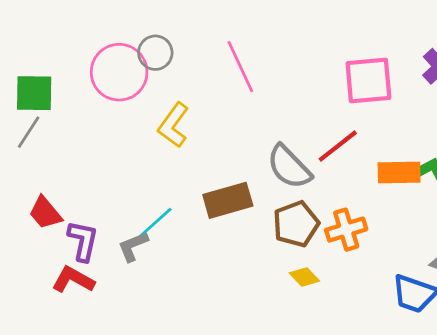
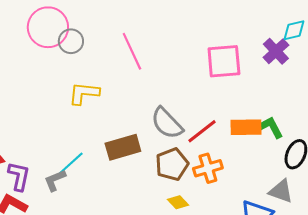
pink circle: (119, 72) -> (48, 27), moved
yellow L-shape: (173, 125) -> (84, 93), turned 60
red line: (338, 146) -> (202, 131), moved

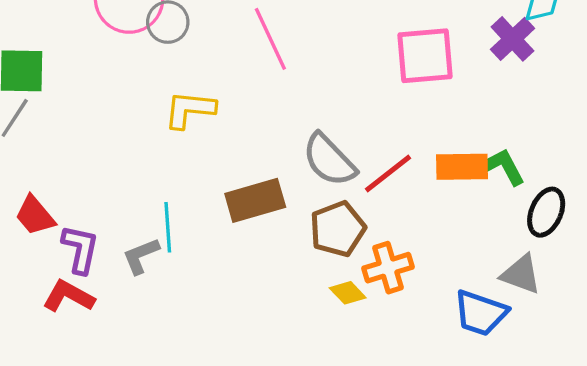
cyan line: (71, 163) -> (168, 227), turned -52
orange cross: (208, 168) -> (388, 268), moved

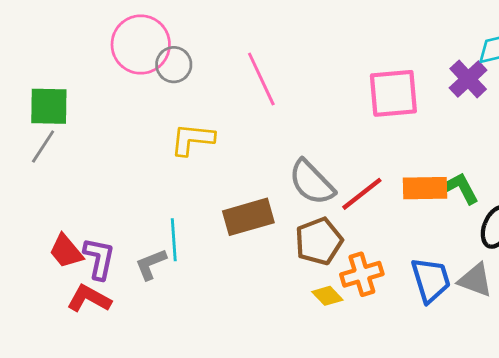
red trapezoid: (35, 215) -> (66, 251), moved
blue trapezoid: (481, 313) -> (431, 280), moved, turned -126

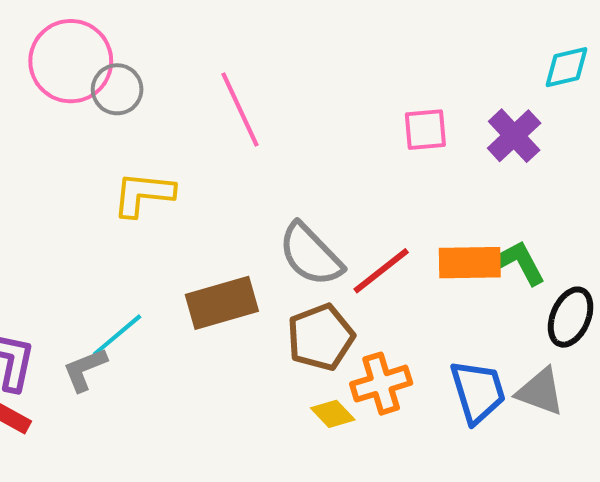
purple cross: (468, 79) -> (514, 136), moved
pink square: (393, 93) -> (425, 130), size x0.6
cyan line: (174, 240) -> (117, 335), turned 54

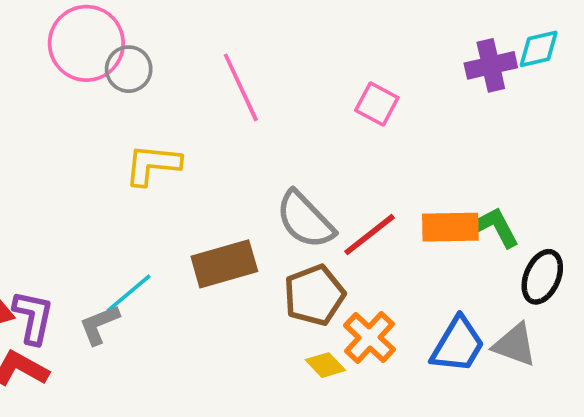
pink square: (425, 130) -> (377, 104), moved, turned 33
purple cross: (514, 136) -> (491, 65), moved, turned 30
orange cross: (381, 384) -> (369, 337), turned -30
blue trapezoid: (478, 392) -> (458, 345), turned 48

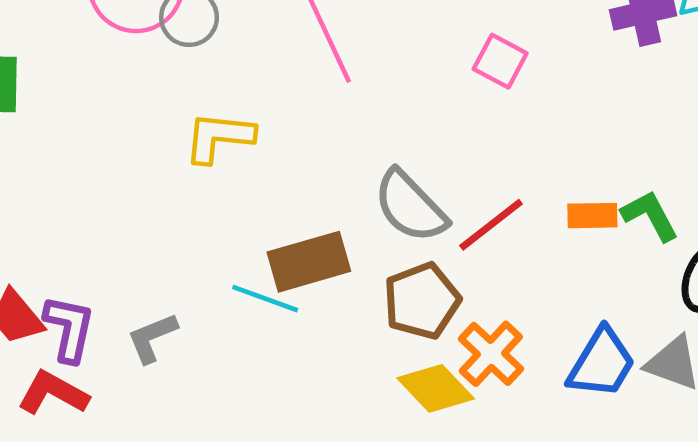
orange rectangle: (450, 227) -> (592, 216), size x0.7
cyan line: (129, 293) -> (265, 299), moved, turned 60
yellow diamond: (325, 365) -> (436, 388), size x1.5

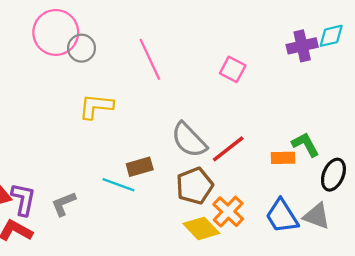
orange rectangle: (592, 216) -> (283, 158), moved
brown rectangle: (309, 262) -> (140, 167), size x0.7
blue trapezoid: (602, 363) -> (282, 216), turned 117

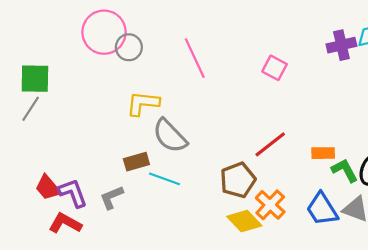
gray semicircle: (189, 140) -> (170, 136), moved
green L-shape: (305, 144) -> (345, 170), moved
brown rectangle: (140, 167) -> (136, 162), moved
purple L-shape: (23, 199) -> (73, 193), turned -32

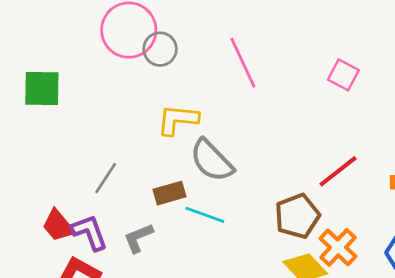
gray line: (31, 109) -> (106, 178), moved

